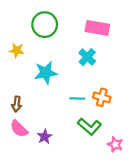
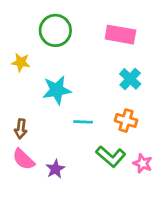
cyan cross: (87, 57) -> (130, 79), moved
cyan line: (77, 98) -> (83, 122), moved
pink star: (115, 144) -> (143, 163), moved

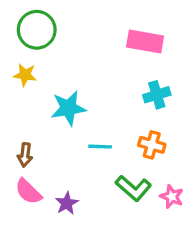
green circle: (55, 30) -> (37, 30), moved
cyan cross: (130, 79) -> (157, 95), turned 30

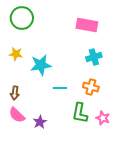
yellow star: (25, 75) -> (16, 54), moved
green L-shape: (133, 188) -> (80, 113), turned 60

